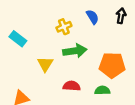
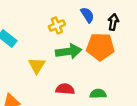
black arrow: (121, 16) -> (113, 22), moved
orange pentagon: (112, 65) -> (100, 47), moved

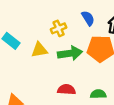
yellow triangle: (37, 66) -> (39, 50), moved, turned 48

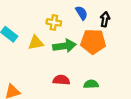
yellow cross: (59, 28) -> (54, 22), turned 32

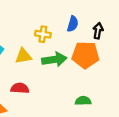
blue semicircle: (82, 13) -> (73, 24), turned 48
red semicircle: (61, 80) -> (20, 88), moved

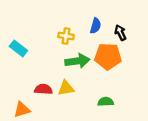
black arrow: (98, 31) -> (120, 33), turned -35
yellow triangle: (23, 56) -> (66, 88), moved

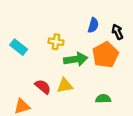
yellow cross: (66, 36) -> (56, 42), moved
orange pentagon: (108, 56) -> (105, 55), turned -30
red semicircle: (43, 89) -> (43, 87), turned 35

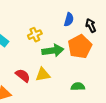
yellow cross: (56, 42) -> (35, 35), turned -32

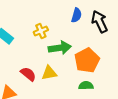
black arrow: (91, 26) -> (100, 22), size x1.5
orange pentagon: (80, 47) -> (87, 60), moved

